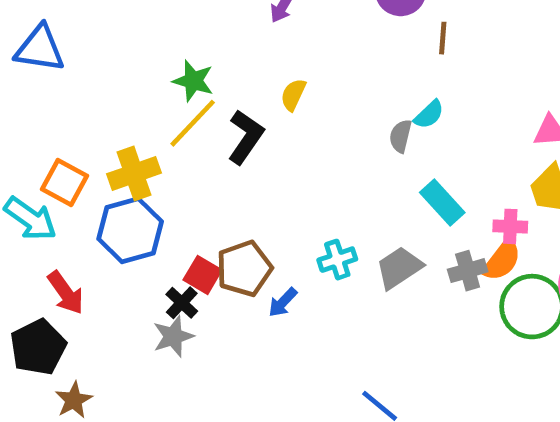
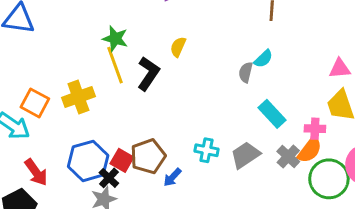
yellow line: (193, 123) -> (115, 65), turned -63
blue hexagon: (130, 230) -> (88, 161), moved
cyan cross: (337, 260) -> (206, 150), turned 30
gray cross: (468, 271) -> (288, 156), turned -30

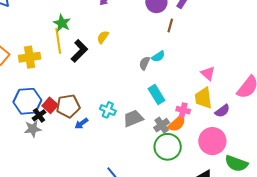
pink triangle: (340, 69) -> (208, 73), turned 35
green circle: (329, 179) -> (168, 147), moved

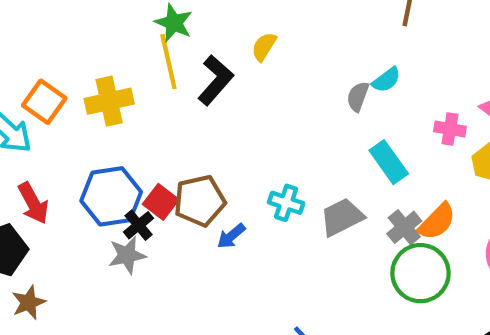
pink cross: (183, 110) -> (450, 129), moved

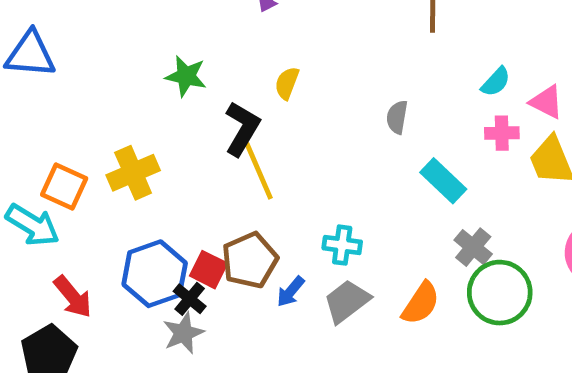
yellow line: (168, 62) -> (259, 171), moved
cyan semicircle: (386, 80) -> (496, 82), moved
gray trapezoid: (342, 217) -> (347, 301), moved
orange semicircle: (437, 222) -> (421, 303), moved

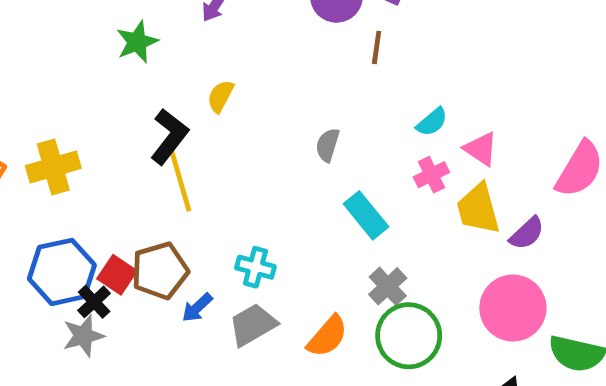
green star: (186, 76) -> (137, 42), moved, turned 30
pink cross: (502, 133) -> (431, 175), turned -32

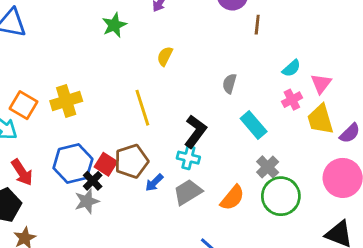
black L-shape: (169, 136) -> (195, 131), moved
pink triangle: (481, 149) -> (321, 84), turned 35

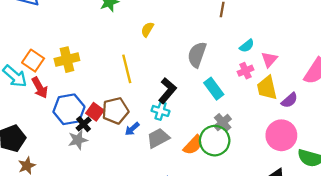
gray semicircle: (229, 84) -> (197, 55), size x1.6
red arrow: (22, 172) -> (40, 88), moved
green circle: (281, 196) -> (215, 141), moved

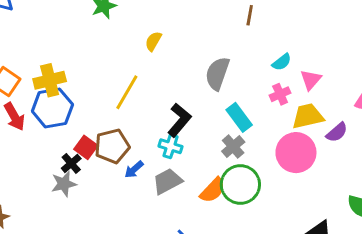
yellow line: (127, 69) -> (127, 92), turned 44
yellow trapezoid: (267, 88) -> (308, 116), turned 90
blue hexagon: (69, 109) -> (52, 108), moved
gray cross: (223, 123) -> (233, 147), moved
pink circle: (281, 135) -> (296, 153), moved

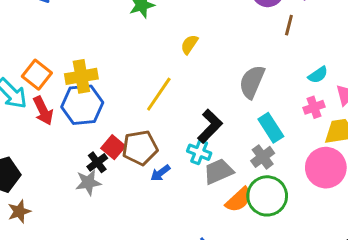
gray trapezoid: (167, 181) -> (218, 171), moved

